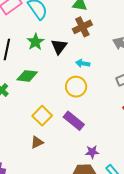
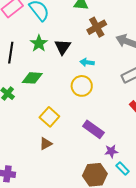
brown cross: (82, 27) -> (97, 27), moved
purple rectangle: (74, 121) -> (93, 129), moved
purple star: (92, 152) -> (111, 151), moved

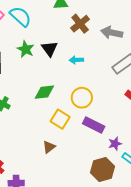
green diamond: (32, 78) -> (44, 92), moved
yellow circle: (82, 86) -> (82, 98), moved
yellow square: (49, 117) -> (60, 119), moved

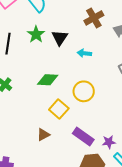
purple rectangle: (94, 125) -> (83, 137), moved

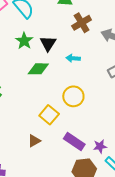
green diamond: (48, 80) -> (38, 69), moved

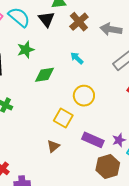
green star: (24, 41) -> (26, 50), turned 30
black triangle: (48, 43) -> (46, 19), moved
cyan arrow: (73, 58) -> (77, 58), turned 48

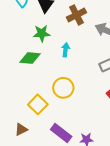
green star: (26, 50) -> (42, 33), moved
cyan arrow: (77, 58) -> (66, 50), turned 40

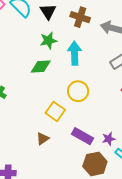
brown cross: (76, 15) -> (80, 17), turned -36
cyan arrow: (66, 50) -> (75, 53), size x1.6

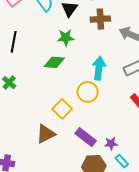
brown cross: (80, 17) -> (100, 19), turned -30
cyan arrow: (75, 53) -> (99, 68), moved
brown triangle: (43, 139) -> (46, 134), size x1.5

